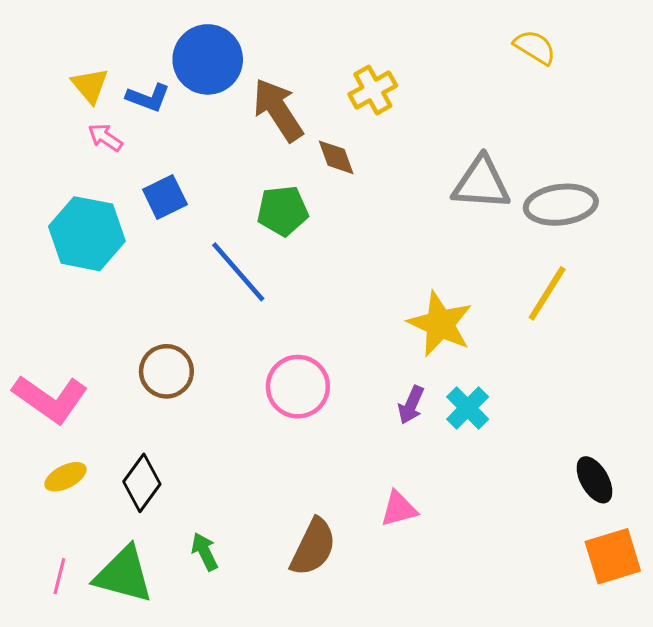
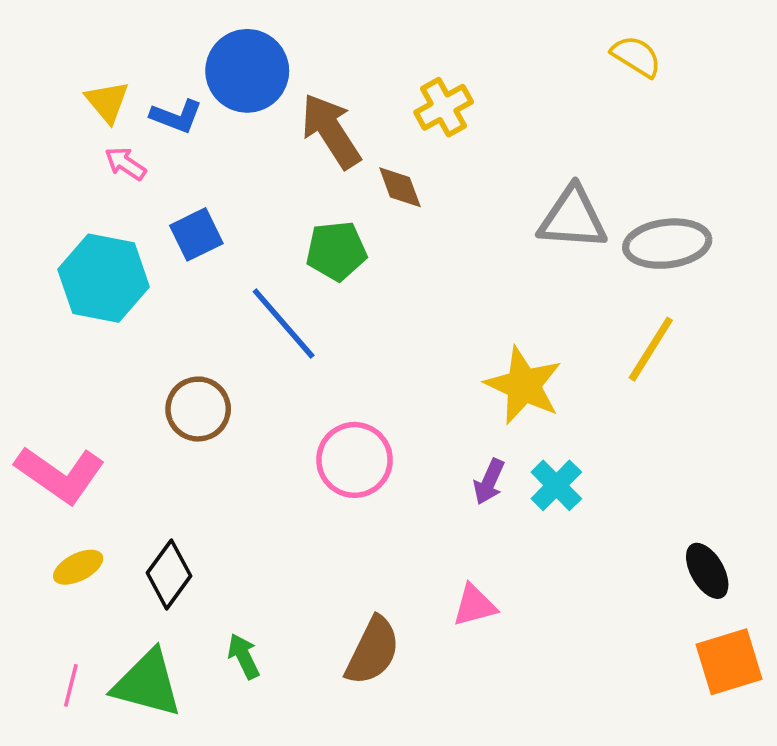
brown circle: (166, 371) -> (198, 409), moved

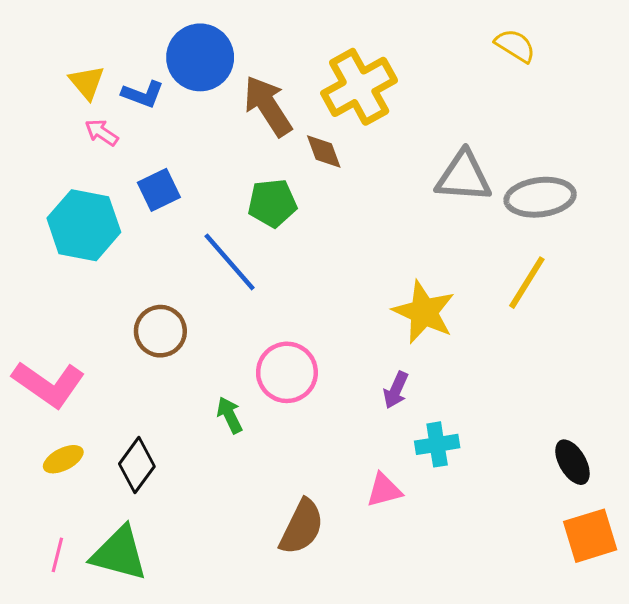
yellow cross: (444, 107) -> (359, 87), size x1.6
cyan cross: (556, 485) -> (437, 444), moved, turned 36
green arrow: (244, 656) -> (230, 415), moved

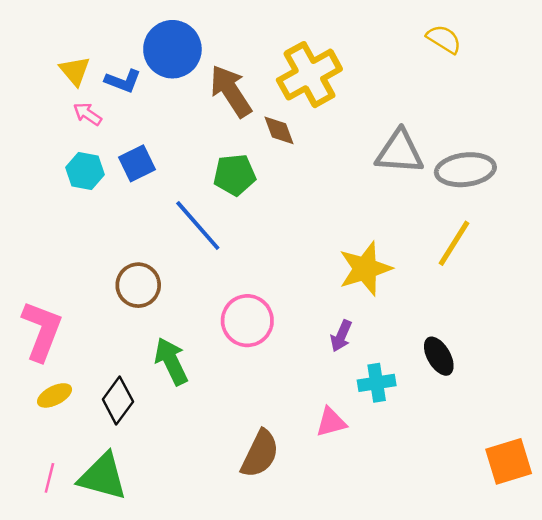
cyan hexagon: (84, 225) -> (85, 171), moved, size x0.6
yellow star: (424, 312) -> (365, 269), turned 30
pink L-shape: (49, 384) -> (42, 331), turned -104
green arrow: (230, 415) -> (171, 361), moved, size x1.5
black ellipse: (572, 462) -> (439, 356), moved

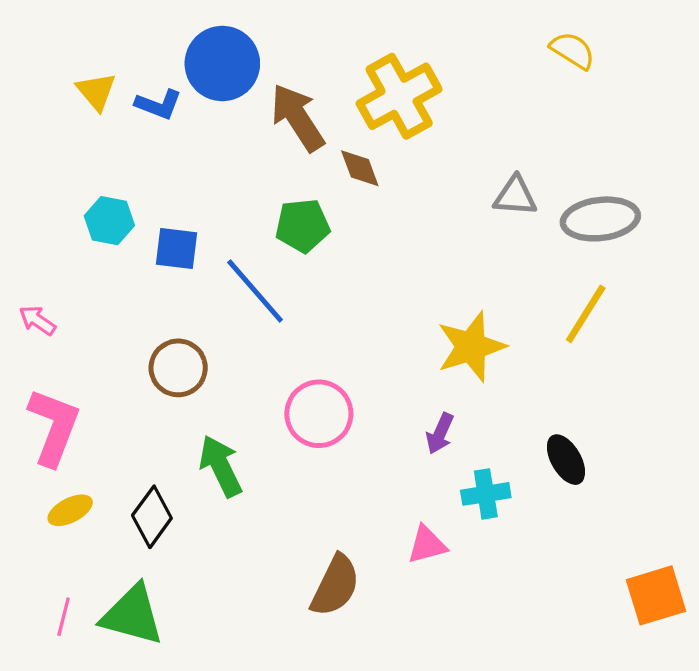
pink arrow: (87, 114) -> (37, 320), moved
gray triangle: (399, 152) -> (515, 196), size x0.7
blue square: (137, 163) -> (177, 248), moved, turned 33

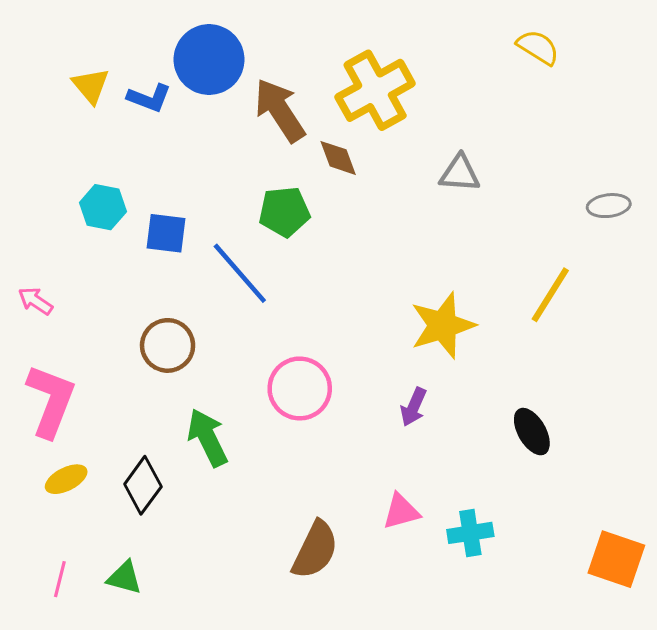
gray triangle: (515, 196) -> (460, 173), moved
gray ellipse: (600, 219) -> (609, 206), moved, size x0.6
cyan cross: (486, 494) -> (470, 533), moved
orange square: (656, 595) -> (616, 559), turned 36
green triangle: (132, 615) -> (125, 578), size x0.6

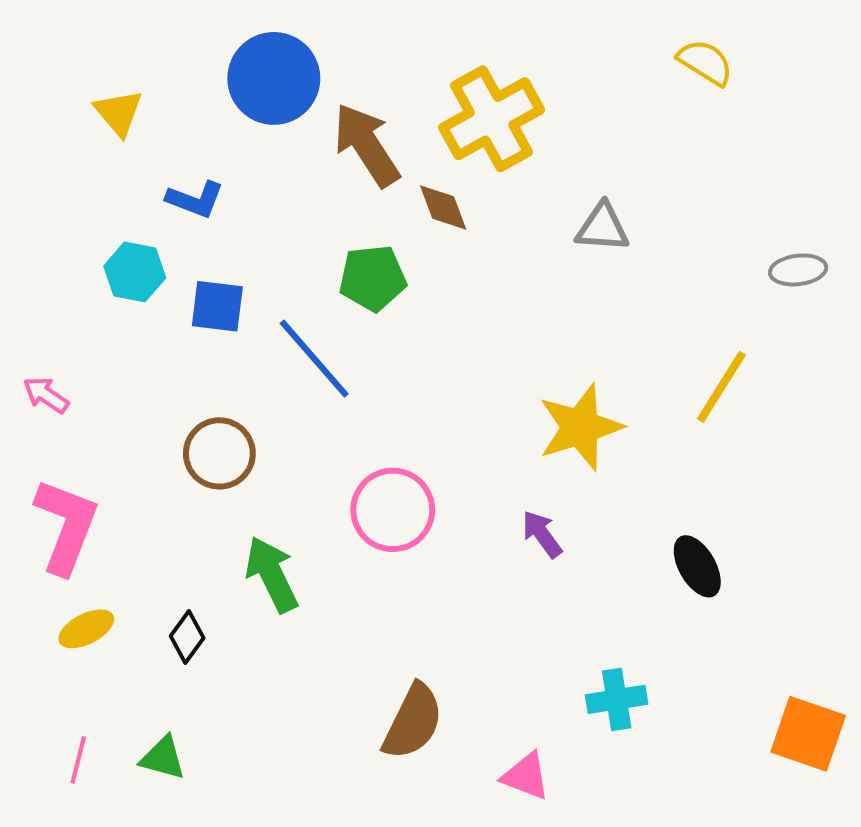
blue L-shape: (149, 98) -> (195, 199), moved
purple arrow: (413, 407) -> (542, 534), turned 120
black diamond: (143, 485) -> (187, 637), size x0.7
pink triangle: (401, 511) -> (526, 776), moved, turned 36

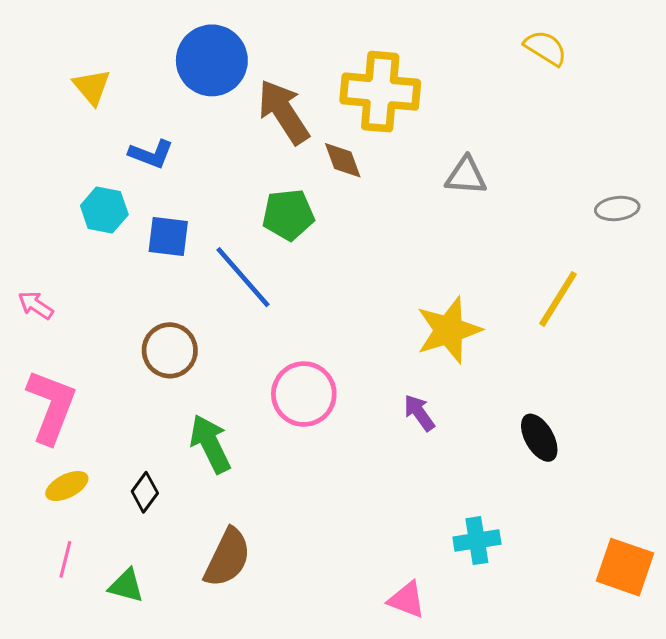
yellow cross: (492, 119) -> (380, 92), turned 34
brown semicircle: (413, 722) -> (227, 558), moved
pink line: (78, 760) -> (65, 559), moved

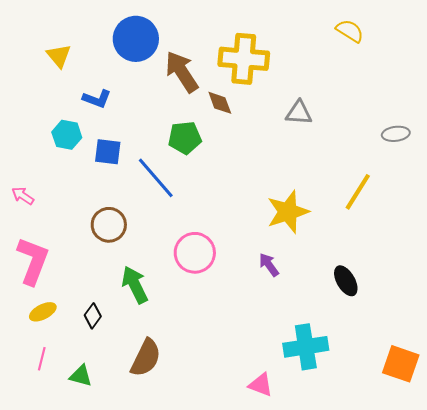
cyan cross: (477, 541) -> (306, 347), size x1.5

